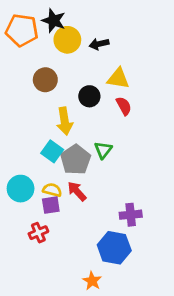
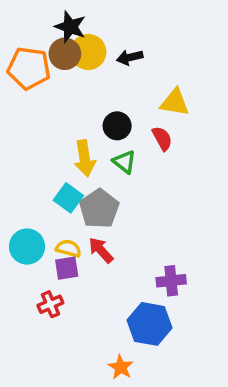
orange pentagon: (22, 30) -> (29, 68), moved
yellow triangle: (118, 78) -> (175, 102), moved
brown circle: (45, 80) -> (65, 54), moved
green triangle: (103, 150) -> (124, 162), moved, turned -30

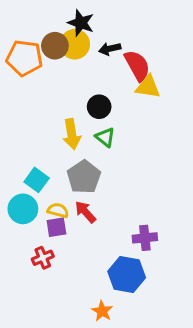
black star: (70, 27) -> (81, 23), moved
red semicircle: (162, 138) -> (137, 66), moved, size x1.5
cyan square: (68, 198) -> (37, 180), moved

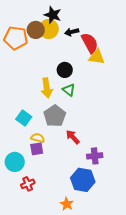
cyan circle: (23, 209) -> (15, 162), moved
red arrow: (85, 212) -> (73, 137), moved
red cross: (43, 258) -> (28, 184), moved

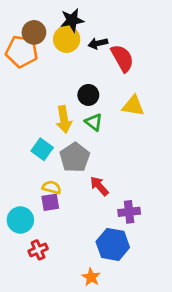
black star: (53, 15) -> (72, 20), turned -30
brown circle: (36, 30) -> (34, 32), moved
yellow triangle: (97, 57) -> (133, 106), moved
cyan square: (24, 118) -> (42, 149), moved

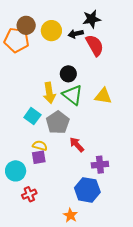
black star: (72, 20) -> (92, 19), moved
yellow triangle: (133, 106) -> (103, 96), moved
green triangle: (94, 122) -> (73, 95), size x1.5

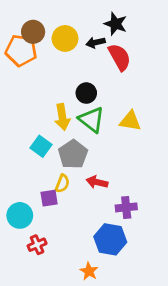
black star: (92, 19) -> (116, 24), turned 30
red arrow: (77, 145) -> (97, 182), turned -35
yellow semicircle: (40, 146) -> (62, 183), moved, turned 96

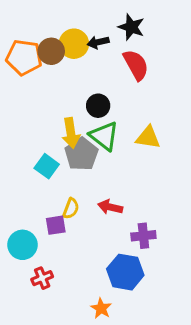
brown circle: (33, 32) -> (51, 51), moved
black arrow: (96, 42) -> (98, 42), moved
gray pentagon: (73, 154) -> (81, 154), moved

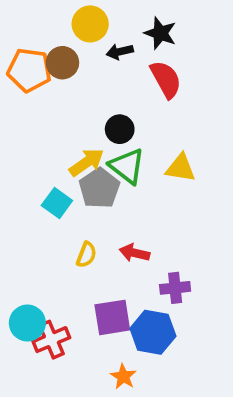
yellow circle: (74, 44) -> (90, 24), moved
yellow arrow: (71, 133) -> (86, 162), turned -116
purple square: (56, 225) -> (112, 317), moved, size x1.5
cyan circle: (22, 245) -> (27, 323), moved
red cross: (42, 278) -> (51, 340), size x1.4

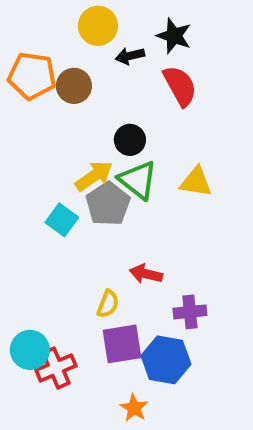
brown circle: (62, 63) -> (74, 86), moved
yellow semicircle: (86, 255) -> (108, 304), moved

